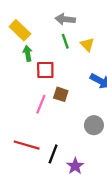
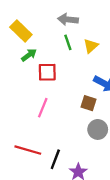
yellow triangle: (87, 45) -> (91, 46), turned 32
green arrow: (28, 53) -> (29, 55), turned 64
brown square: (61, 94) -> (89, 103), moved

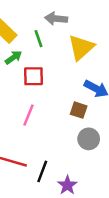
green line: (68, 42) -> (39, 39), moved
yellow triangle: (91, 46) -> (81, 47), size x1.6

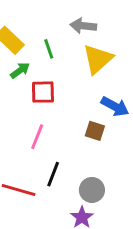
gray arrow: (56, 19) -> (83, 26), moved
gray circle: (89, 139) -> (92, 190), moved
black line: (42, 171) -> (53, 174), moved

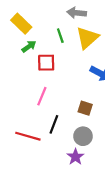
green line: (49, 49) -> (60, 36), moved
brown square: (95, 131) -> (85, 108), moved

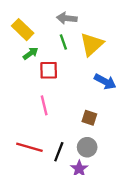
gray arrow: (77, 13) -> (67, 18), moved
pink line: (42, 96) -> (44, 105), turned -36
black line: (54, 124) -> (59, 152), moved

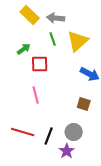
yellow rectangle: (23, 30) -> (30, 15), moved
brown square: (89, 118) -> (84, 104), moved

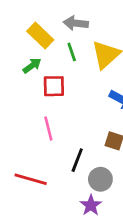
yellow rectangle: (30, 15) -> (40, 36), moved
black line: (49, 136) -> (77, 160), moved

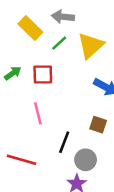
green line: (72, 52) -> (59, 43), turned 66
green arrow: (32, 66) -> (13, 73), moved

